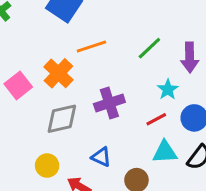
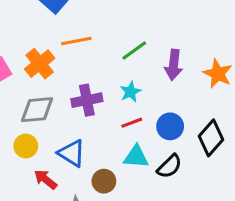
cyan star: (168, 89) -> (130, 92), moved
blue triangle: (101, 157) -> (72, 153), size x1.4
yellow circle: (47, 166) -> (26, 146), moved

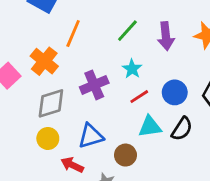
orange line: (76, 41) -> (73, 33), turned -44
blue triangle: (72, 153) -> (91, 136), turned -36

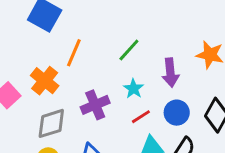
purple arrow: (166, 36) -> (170, 73), moved

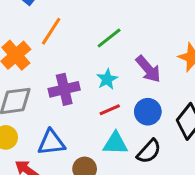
purple arrow: (170, 73) -> (148, 69), turned -44

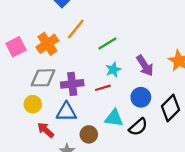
green line: (109, 38) -> (107, 43), moved
purple cross: (64, 89) -> (72, 84), moved
red line: (110, 110) -> (103, 88), moved

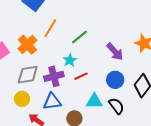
cyan star: (113, 70) -> (70, 60), moved
black semicircle: (138, 127) -> (116, 106), turned -78

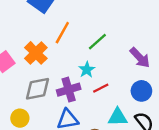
yellow circle: (22, 99) -> (20, 118), moved

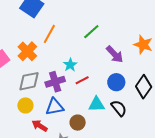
green line: (97, 42) -> (91, 32), moved
yellow circle: (20, 118) -> (25, 105), moved

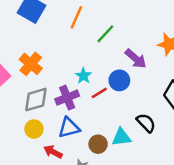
orange line: (49, 34) -> (76, 17), moved
blue circle: (116, 82) -> (119, 80), moved
cyan triangle: (97, 104) -> (121, 137), moved

